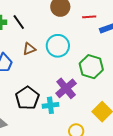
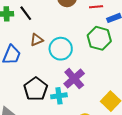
cyan circle: (58, 46) -> (61, 49), moved
green hexagon: (91, 67) -> (99, 38), moved

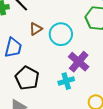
black pentagon: (36, 89) -> (27, 78), moved

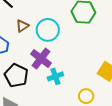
purple cross: (79, 62) -> (41, 59), moved

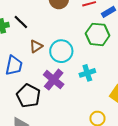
cyan cross: (55, 76) -> (87, 73), moved

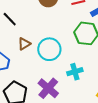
purple cross: (54, 80) -> (48, 88), moved

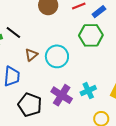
cyan cross: (75, 72) -> (88, 91), moved

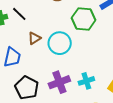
green hexagon: (91, 35) -> (84, 19), moved
purple cross: (62, 95) -> (59, 82), turned 30

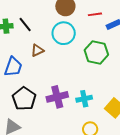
green hexagon: (84, 19) -> (96, 52), moved
cyan circle: (60, 43) -> (64, 33), moved

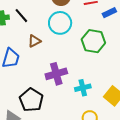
purple cross: (57, 97) -> (56, 74), moved
black pentagon: (24, 99) -> (31, 100), moved

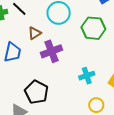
purple cross: (56, 74) -> (51, 51), moved

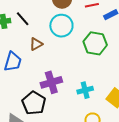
purple cross: (51, 51) -> (51, 82), moved

